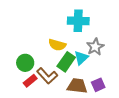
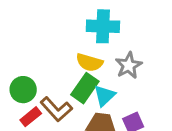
yellow semicircle: (57, 45) -> (89, 62), moved
cyan triangle: (81, 58) -> (104, 96), moved

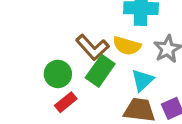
green rectangle: (85, 88) -> (100, 71), moved
brown L-shape: (56, 109) -> (92, 47), moved

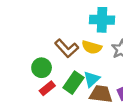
green rectangle: (100, 71) -> (73, 83), moved
cyan triangle: (143, 80) -> (92, 79), moved

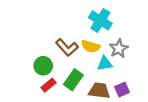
cyan cross: (102, 20) -> (100, 20), turned 30
cyan triangle: (92, 79) -> (105, 64), moved, turned 35

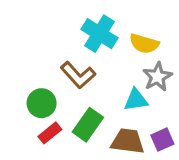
cyan cross: (100, 20) -> (99, 34), moved
yellow semicircle: (91, 46) -> (144, 44), moved

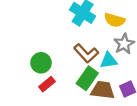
brown L-shape: (78, 75) -> (86, 53), moved
green rectangle: (88, 125) -> (87, 78), moved

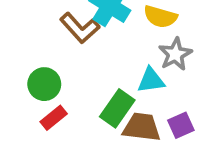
brown L-shape: (86, 53) -> (80, 28), moved

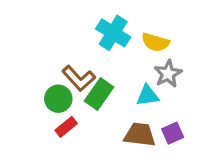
brown L-shape: (80, 28) -> (79, 78), moved
green rectangle: (117, 108) -> (99, 94), moved

